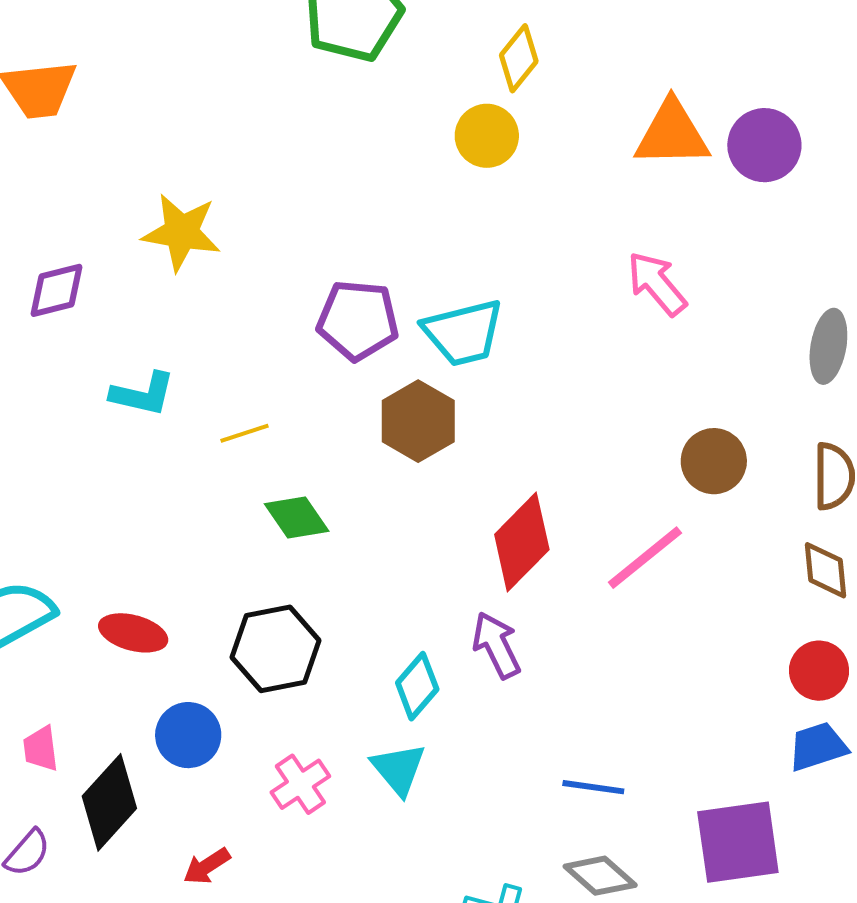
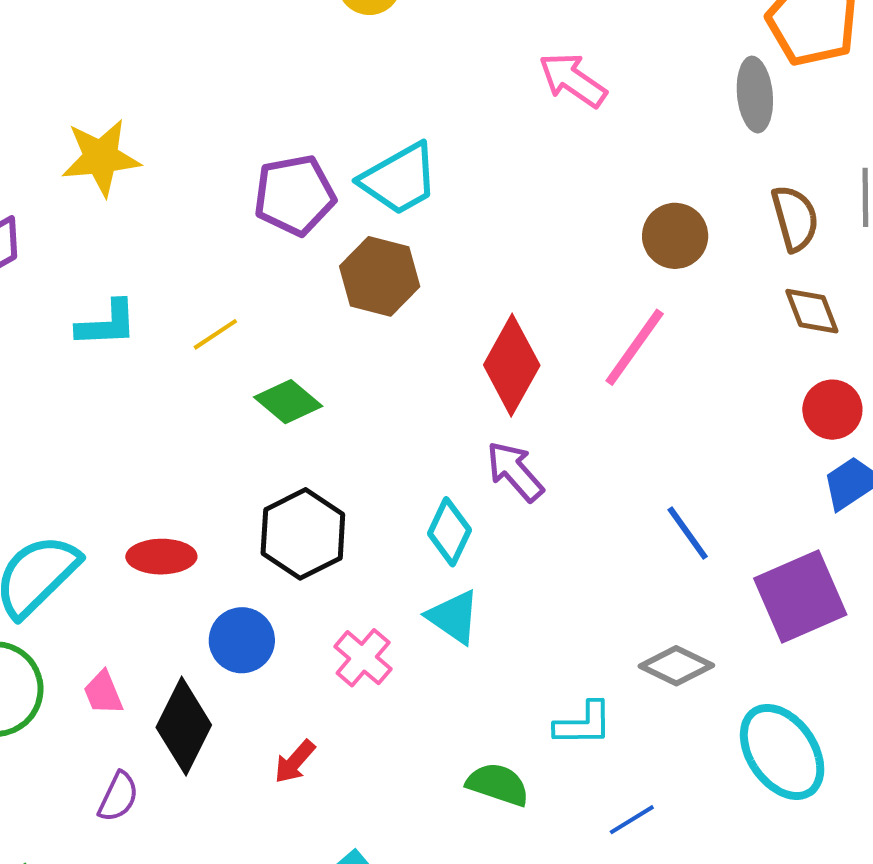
blue line: (593, 787) -> (688, 533), moved, turned 62

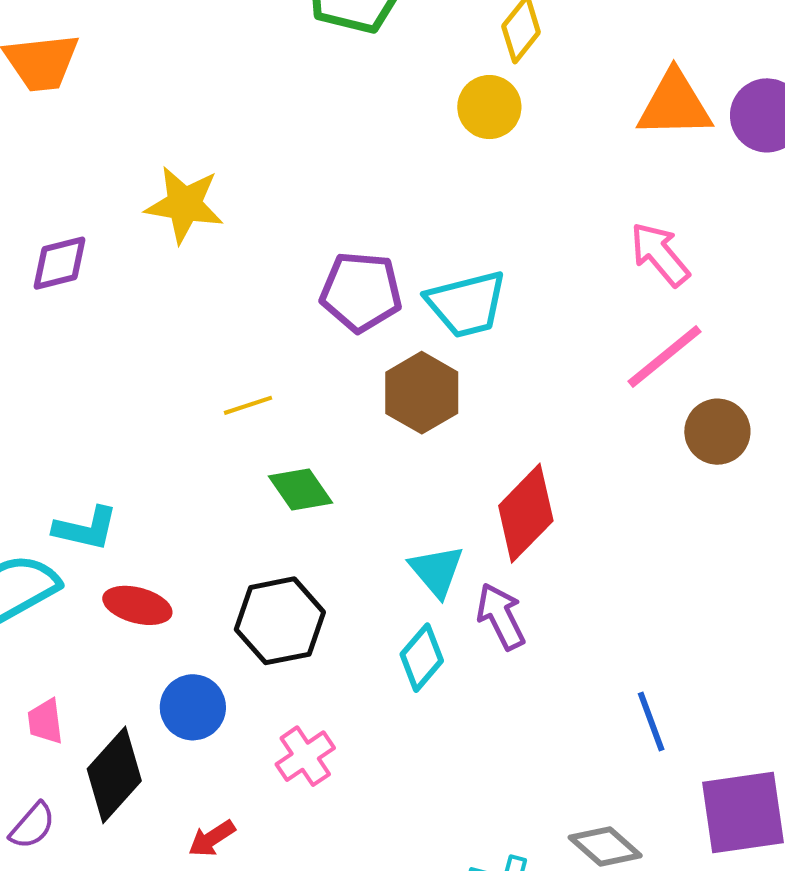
cyan L-shape: (107, 324) -> (86, 528), moved
pink line: (635, 347) -> (664, 356), moved
cyan triangle: (454, 617) -> (437, 571), moved

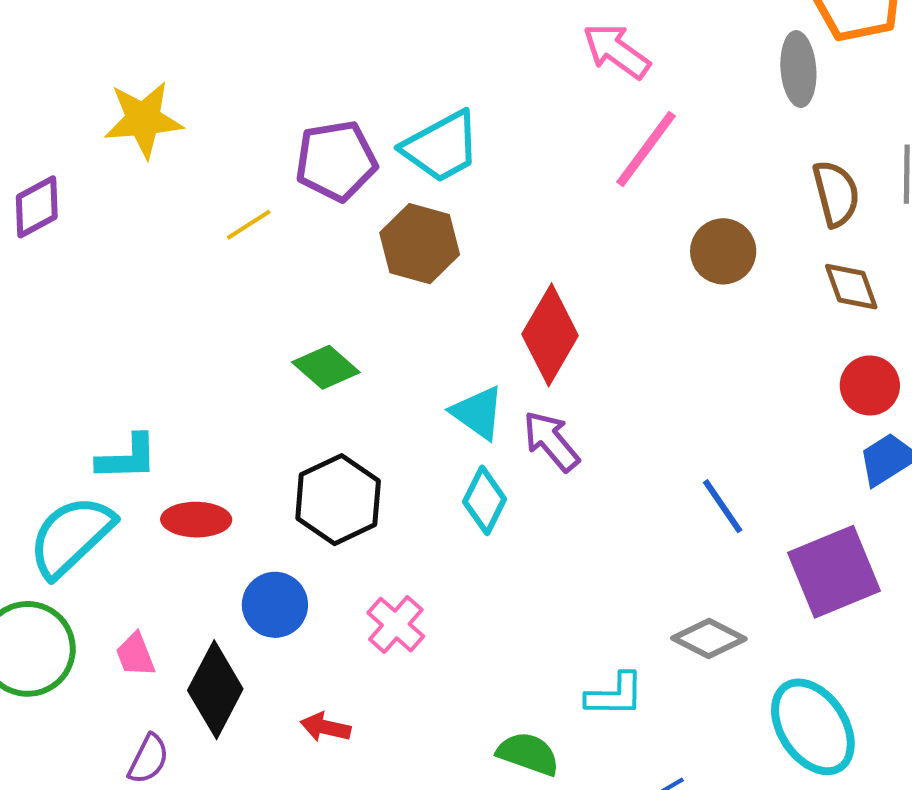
yellow line: (248, 405) -> (249, 225), moved
brown circle: (717, 432) -> (723, 251), moved
red arrow: (212, 838) -> (325, 727), turned 60

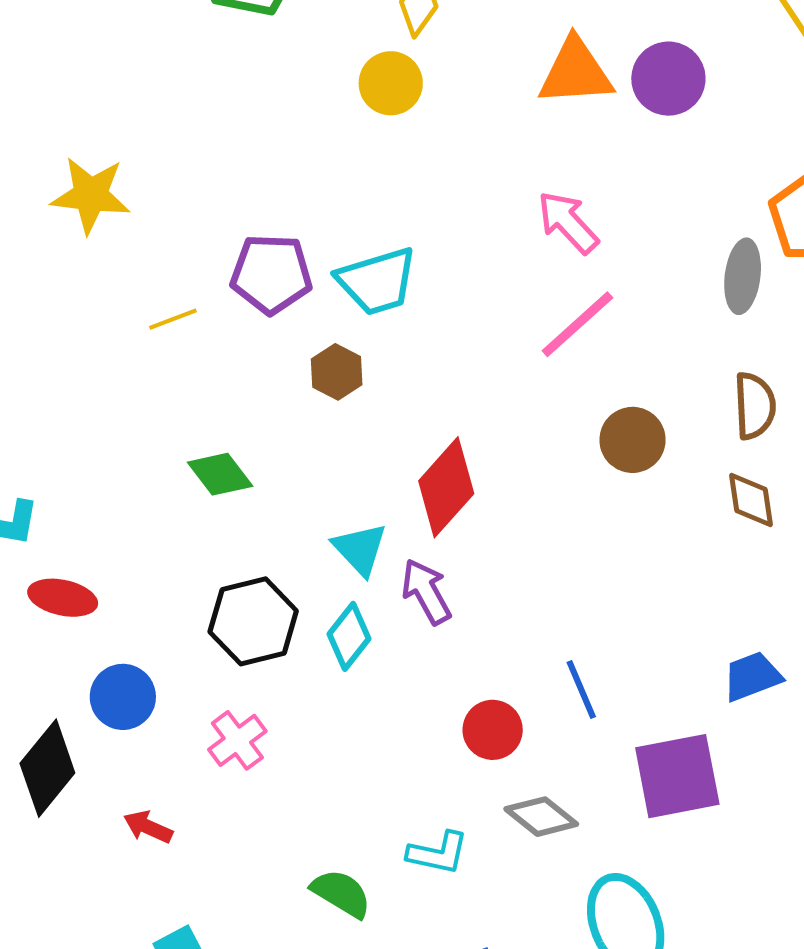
brown hexagon: (420, 244) -> (337, 372), size x0.7
red circle: (870, 385) -> (493, 730), moved
black hexagon: (338, 500) -> (253, 621), moved

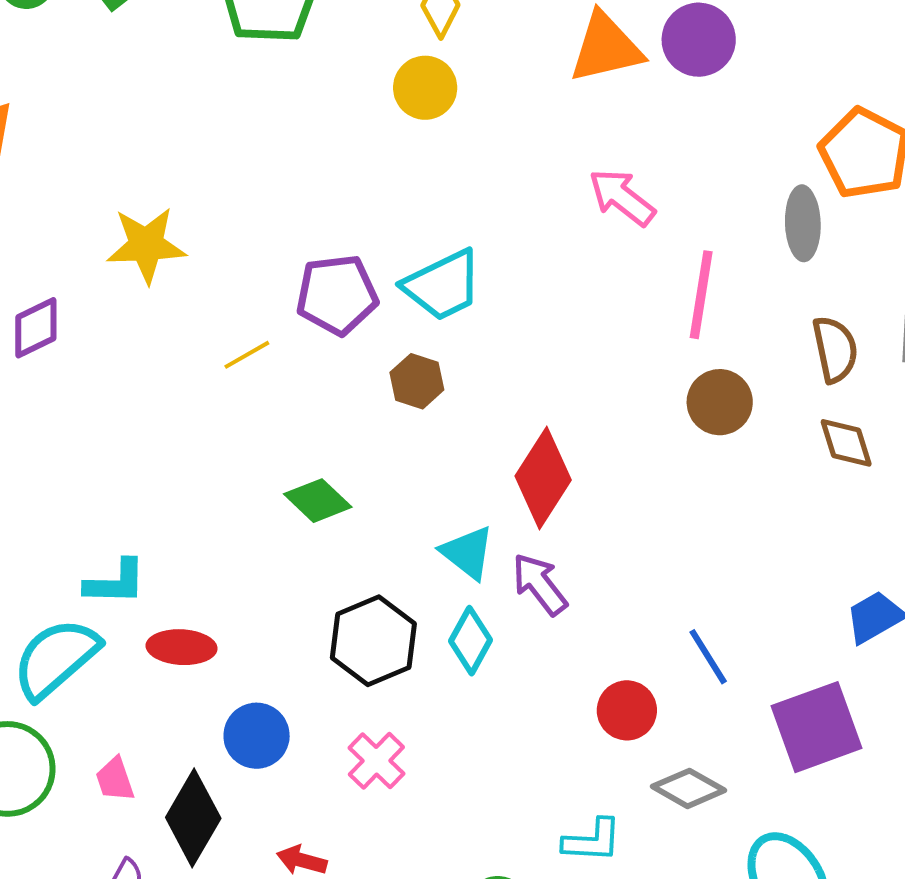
pink line: (577, 324) -> (701, 295), moved, turned -30

